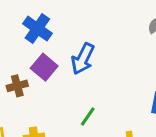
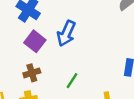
brown cross: (17, 86) -> (32, 73), moved

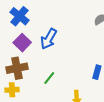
brown cross: (32, 73) -> (17, 68), size x1.5

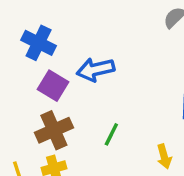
blue arrow: (49, 39) -> (96, 69), turned 60

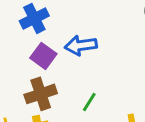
blue cross: (39, 43) -> (34, 18), turned 32

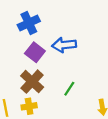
brown cross: (41, 94) -> (32, 82), turned -30

